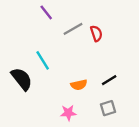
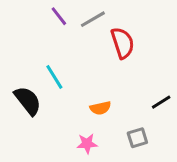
gray line: (73, 29) -> (93, 19), moved
red semicircle: (96, 33) -> (123, 43), size x1.5
black line: (109, 80) -> (161, 102), moved

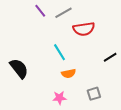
red semicircle: (123, 43) -> (84, 29), turned 100
cyan line: (54, 77) -> (59, 52), moved
black line: (161, 102) -> (110, 57), moved

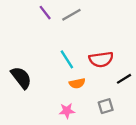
red semicircle: (84, 29) -> (101, 59), moved
black line: (110, 57) -> (124, 79), moved

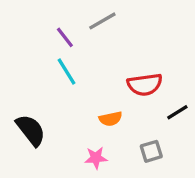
purple line: (45, 13) -> (65, 37), moved
cyan line: (67, 59) -> (67, 71), moved
black semicircle: (21, 78) -> (31, 130), moved

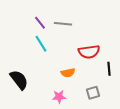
gray line: (102, 21) -> (63, 24), moved, turned 36
black line: (177, 112) -> (109, 69), turned -64

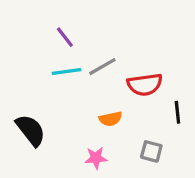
gray line: (63, 24) -> (102, 67), moved, turned -36
cyan line: (41, 44) -> (67, 71), turned -66
gray square: (93, 93) -> (151, 151), turned 32

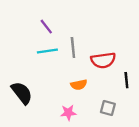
gray line: (102, 67) -> (73, 48), turned -66

